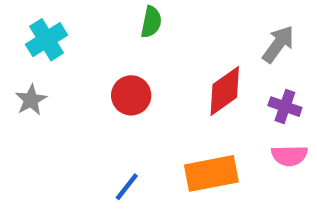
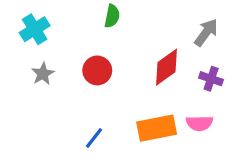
gray star: (31, 100) -> (43, 74), moved
pink semicircle: (289, 156) -> (200, 123), moved

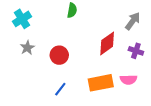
red circle: (97, 70) -> (59, 55), moved

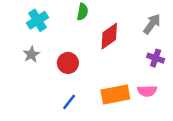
cyan cross: (22, 19) -> (37, 20), moved
red diamond: (107, 43) -> (109, 36), moved

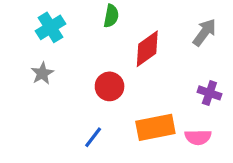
purple cross: (156, 58) -> (209, 93), moved
red circle: (68, 63) -> (110, 86), moved
pink semicircle: (147, 91) -> (198, 137), moved

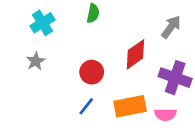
red diamond: (147, 49) -> (135, 54), moved
purple cross: (209, 93) -> (175, 78), size x1.6
blue line: (93, 137) -> (86, 106), moved

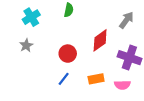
orange rectangle: (130, 106) -> (96, 79), size x0.7

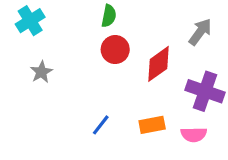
cyan cross: (31, 17) -> (30, 21), moved
red circle: (68, 54) -> (115, 50), moved

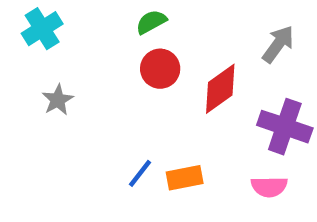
green semicircle: (109, 16) -> (151, 22), turned -130
orange rectangle: (152, 125) -> (185, 178), moved

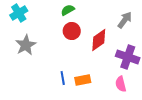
gray star: (58, 100) -> (26, 45), size x1.5
blue line: (140, 173) -> (63, 78), turned -48
pink semicircle: (269, 187) -> (121, 84), turned 77

